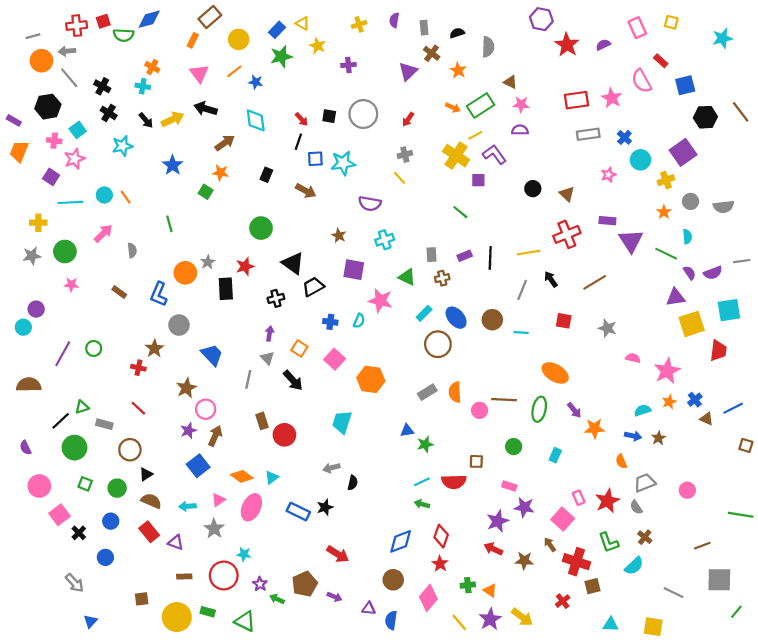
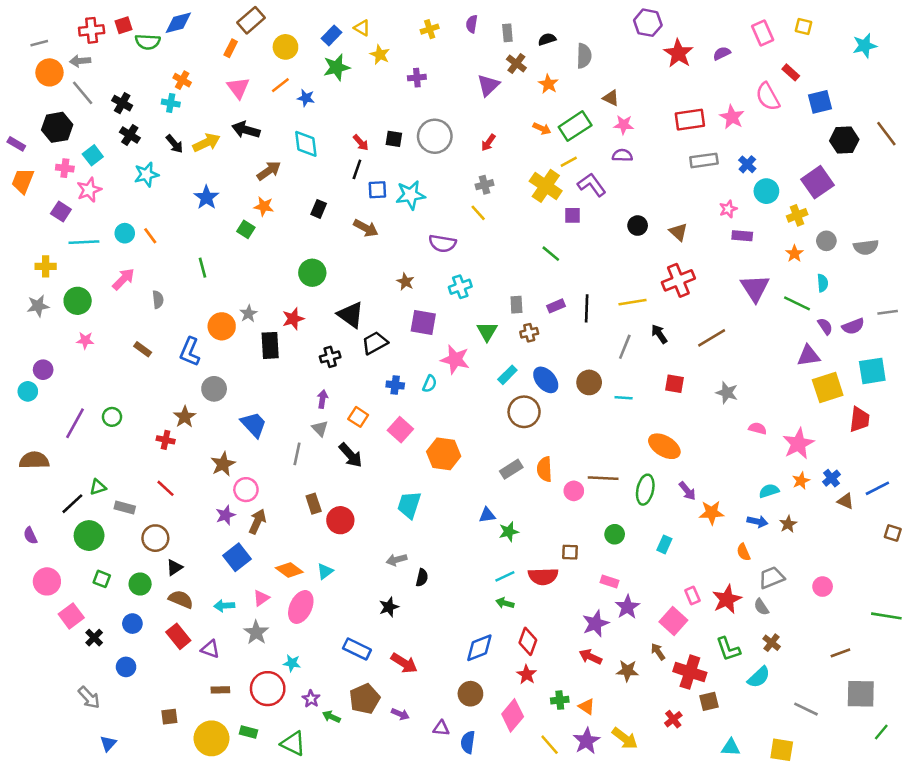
purple rectangle: (607, 221) -> (742, 236), moved
green triangle: (407, 277) -> (487, 331), turned 36
purple star: (524, 507) -> (627, 607), turned 30
blue rectangle: (298, 512) -> (357, 649), moved

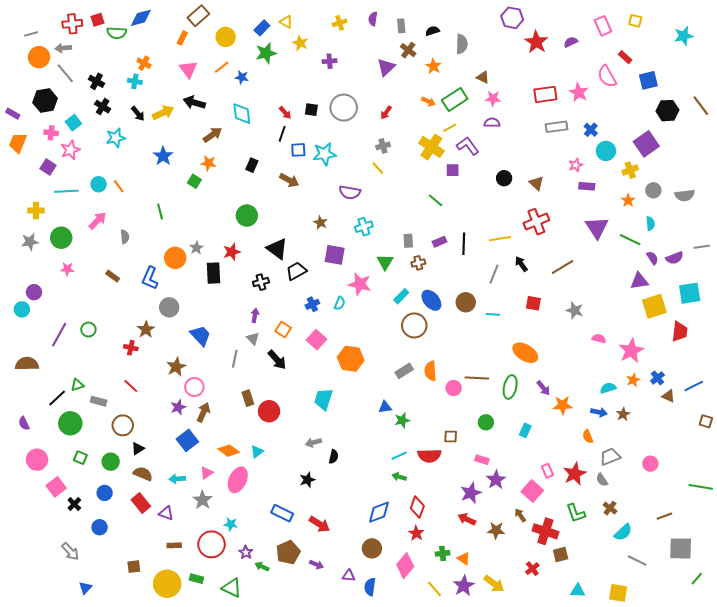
blue cross: (395, 385) -> (312, 304), turned -32
cyan semicircle: (759, 677) -> (623, 532), moved

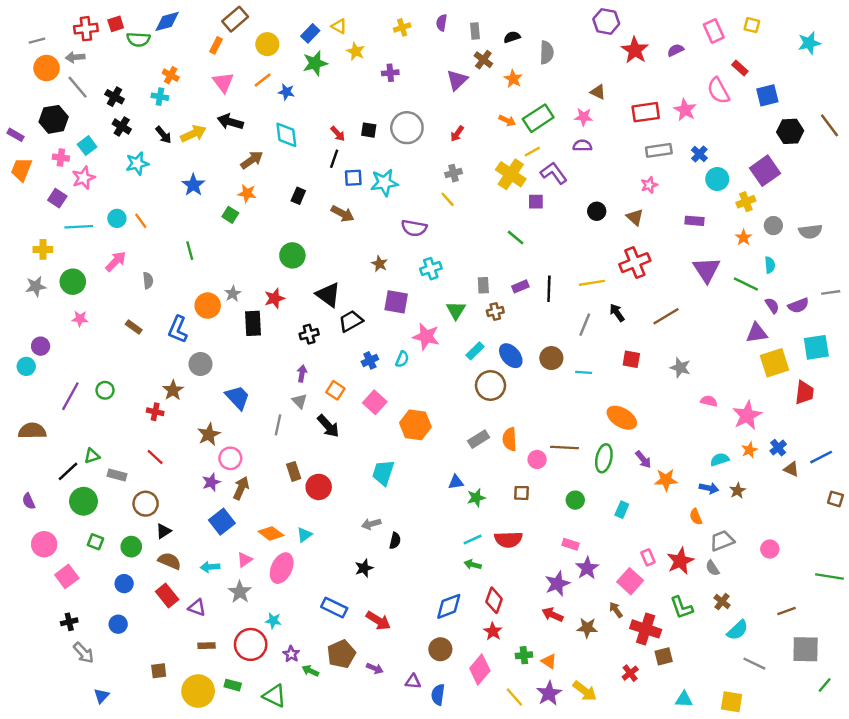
brown triangle: (483, 77) -> (598, 92), moved
pink star: (576, 165) -> (649, 185), moved
brown square: (451, 436) -> (522, 493), moved
black cross: (74, 504) -> (69, 622), moved, turned 32

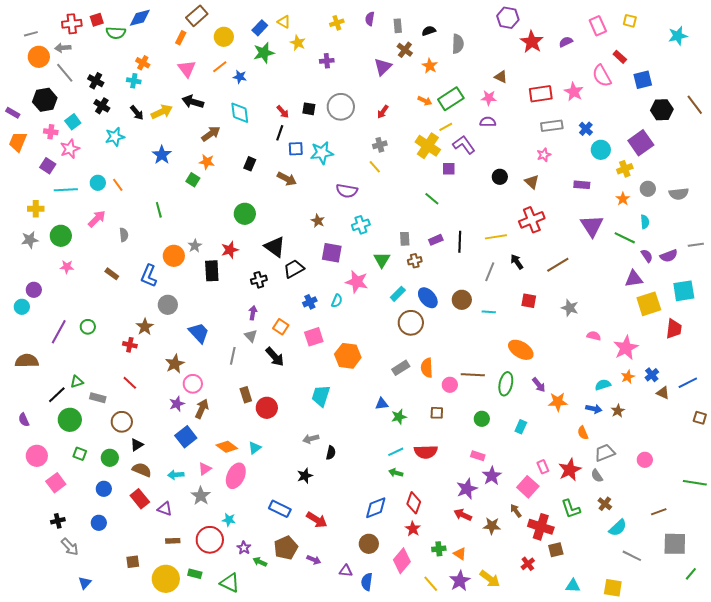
pink square: (375, 402) -> (314, 337), turned 30

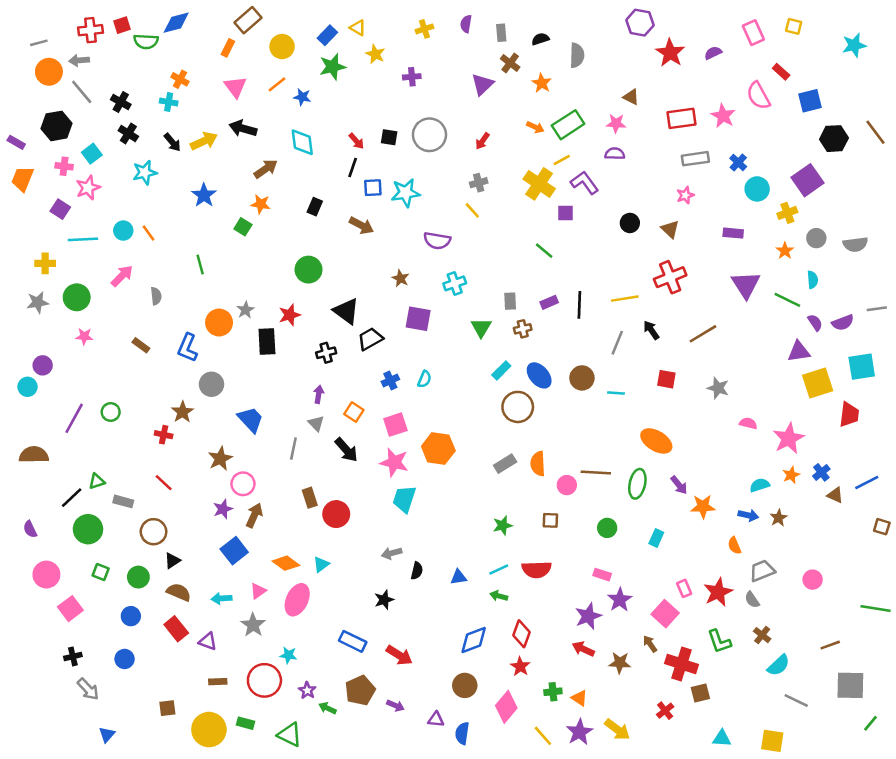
pink star: (357, 282) -> (394, 462), moved
blue triangle: (382, 404) -> (458, 577), moved

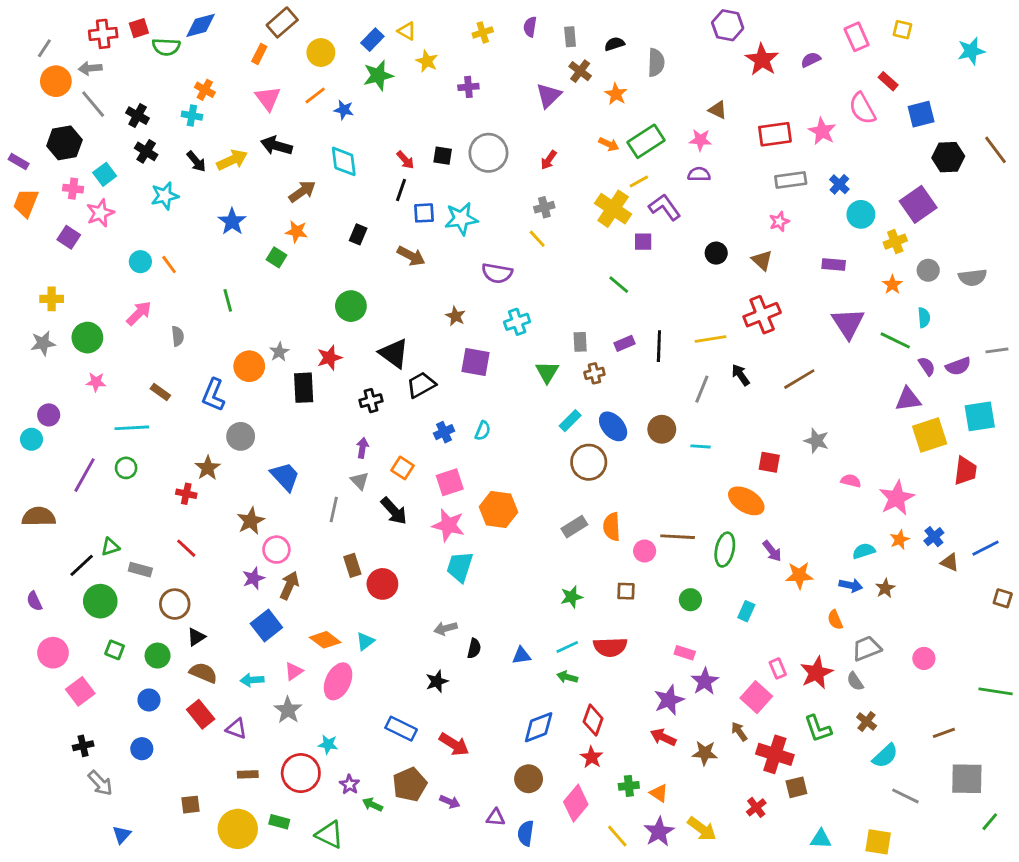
gray line: (39, 43) -> (44, 48), turned -42
cyan line: (83, 239) -> (132, 428), moved
red square: (666, 379) -> (769, 462), moved

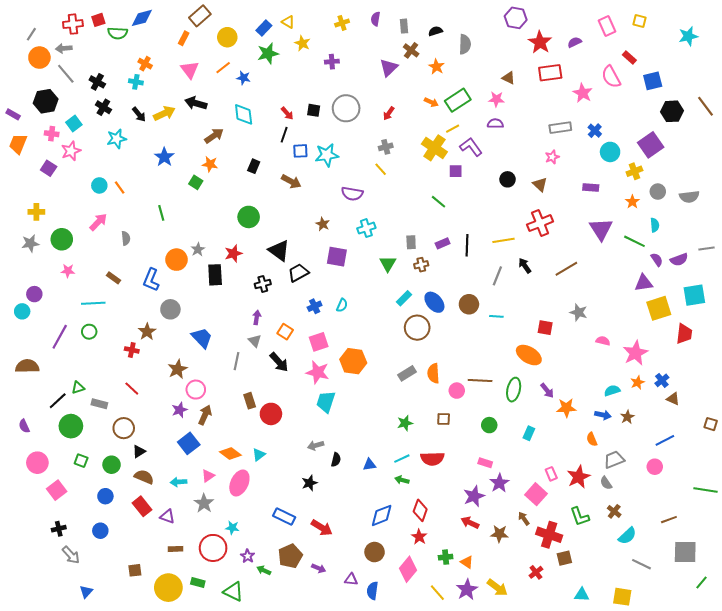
red rectangle: (775, 134) -> (550, 73), moved
blue line: (985, 548) -> (665, 440), moved

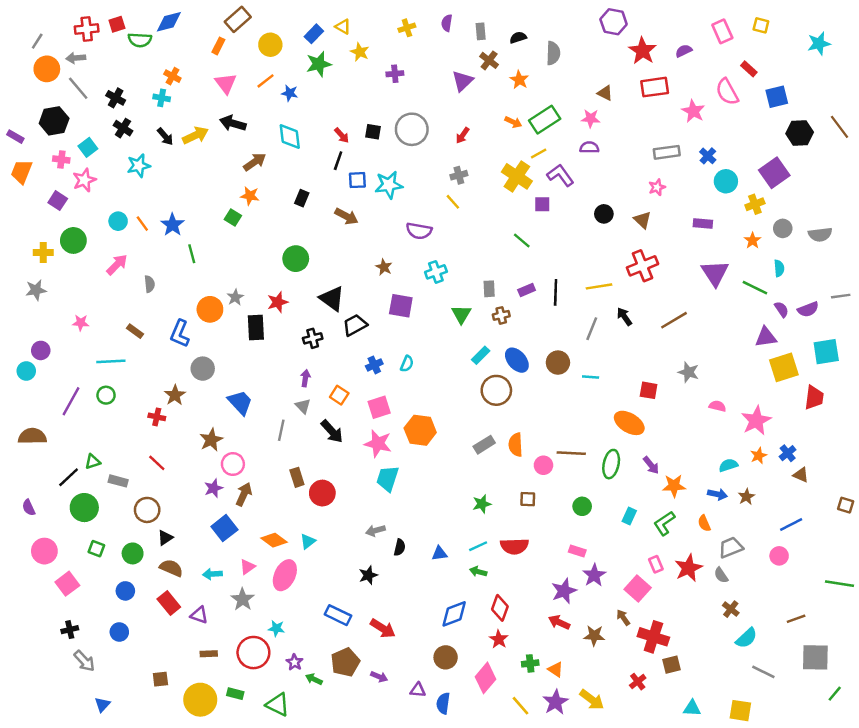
blue star: (164, 157) -> (172, 225), moved
green circle: (62, 239) -> (73, 240), moved
green L-shape: (580, 516) -> (664, 523), moved, turned 75

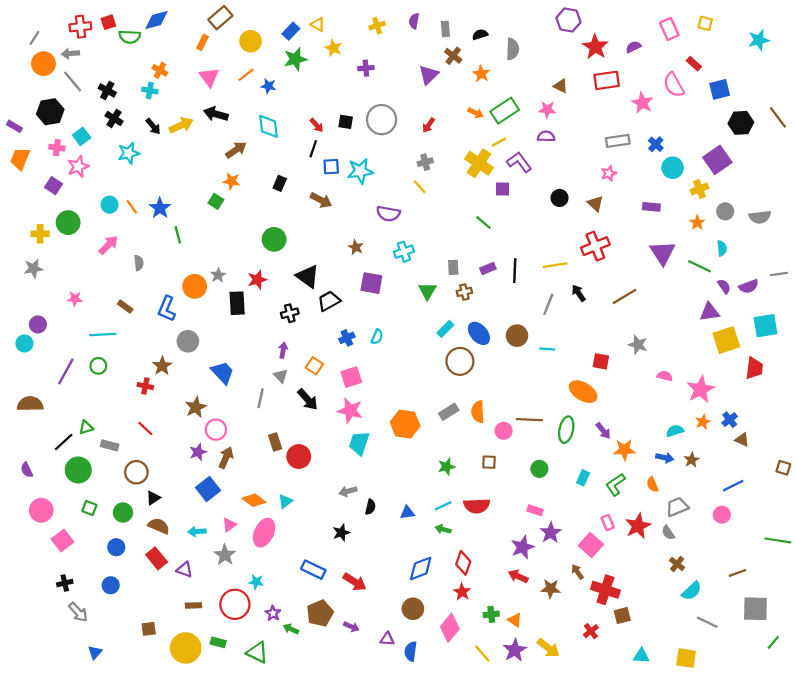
orange hexagon: (420, 430) -> (405, 424), moved

